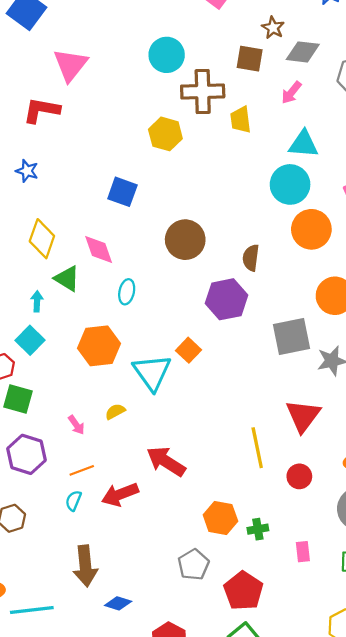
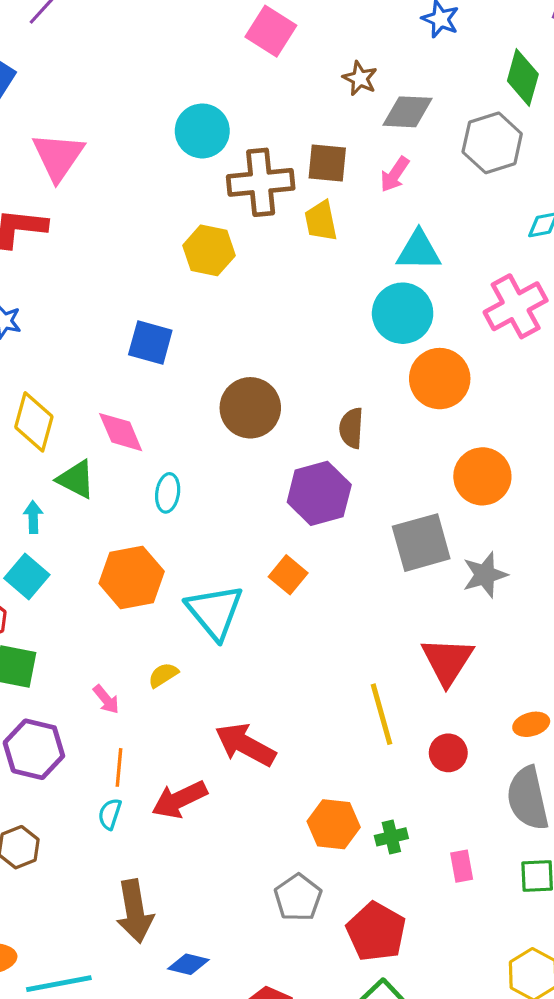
brown square: (250, 59) -> (327, 163), moved
orange square: (188, 350) -> (288, 575), moved
orange line: (82, 470) -> (119, 767), turned -60

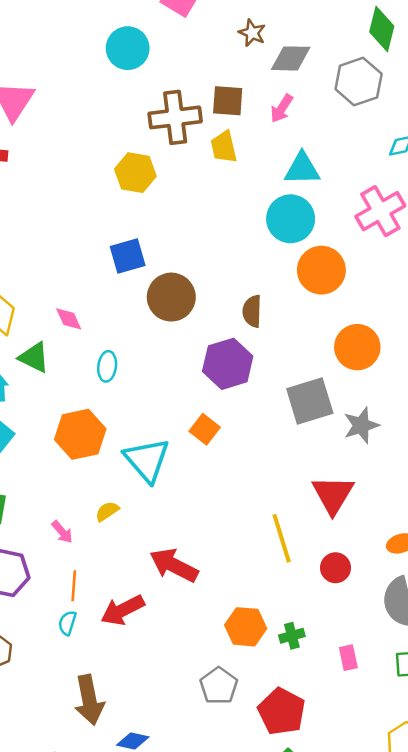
cyan circle: (202, 131) -> (128, 48), moved
blue square: (150, 343) -> (128, 256), moved, turned -30
pink diamond: (121, 432) -> (69, 319), size x0.7

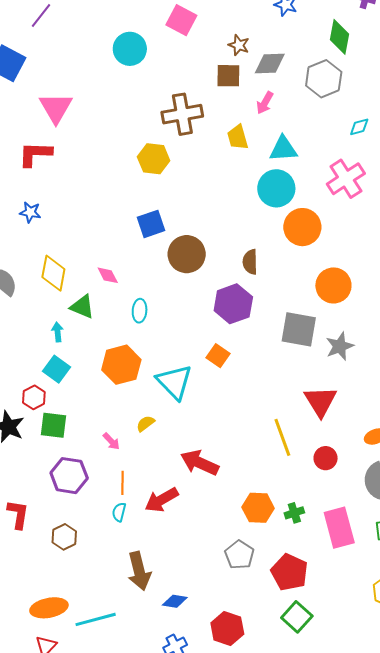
cyan circle: (128, 48) -> (130, 49), moved
brown square: (228, 101) -> (228, 76), moved
yellow trapezoid: (224, 147) -> (238, 137), moved
gray square: (310, 401) -> (299, 329), turned 30
pink rectangle: (348, 658) -> (339, 528), size x2.0

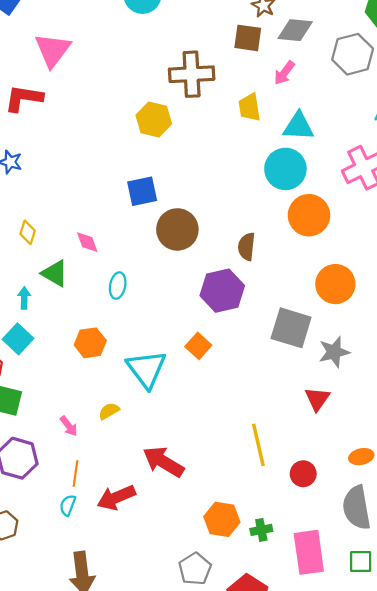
yellow diamond: (53, 273) -> (28, 232), size x0.6
orange hexagon: (121, 365) -> (90, 343), size x0.7
red triangle: (321, 401) -> (317, 399), moved, size x0.7

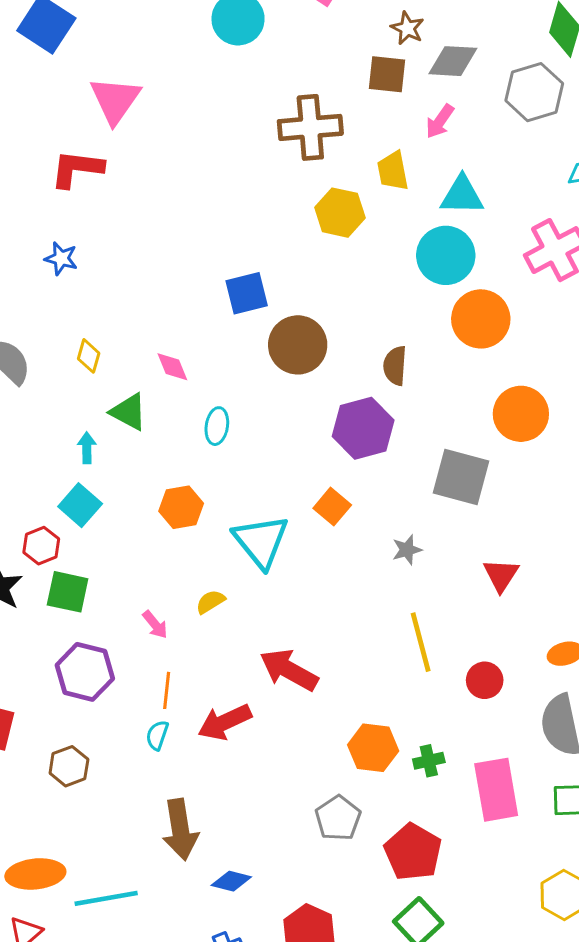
yellow hexagon: (154, 120) -> (340, 213), moved
gray star: (334, 352) -> (407, 550), moved, size x0.7

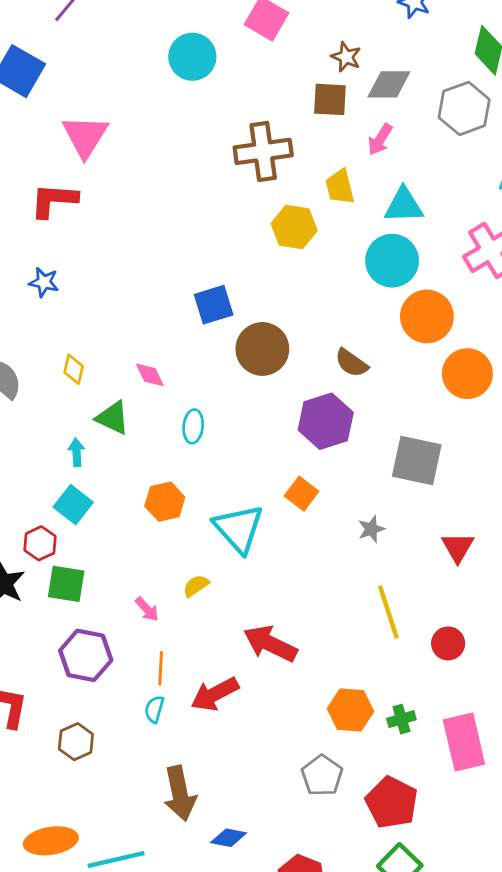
brown semicircle: (395, 366) -> (351, 363), turned -56
orange circle: (521, 414) -> (467, 374), moved

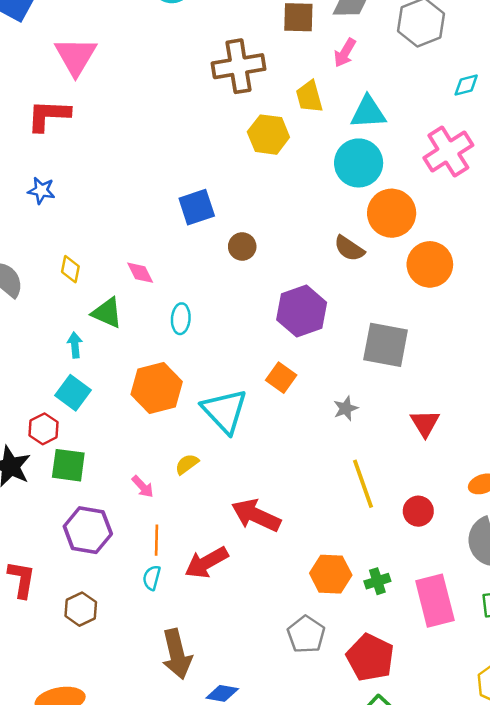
brown circle: (262, 349) -> (242, 246), size x0.6
brown semicircle: (351, 363) -> (349, 248), moved
orange hexagon: (165, 502) -> (157, 388), size x1.4

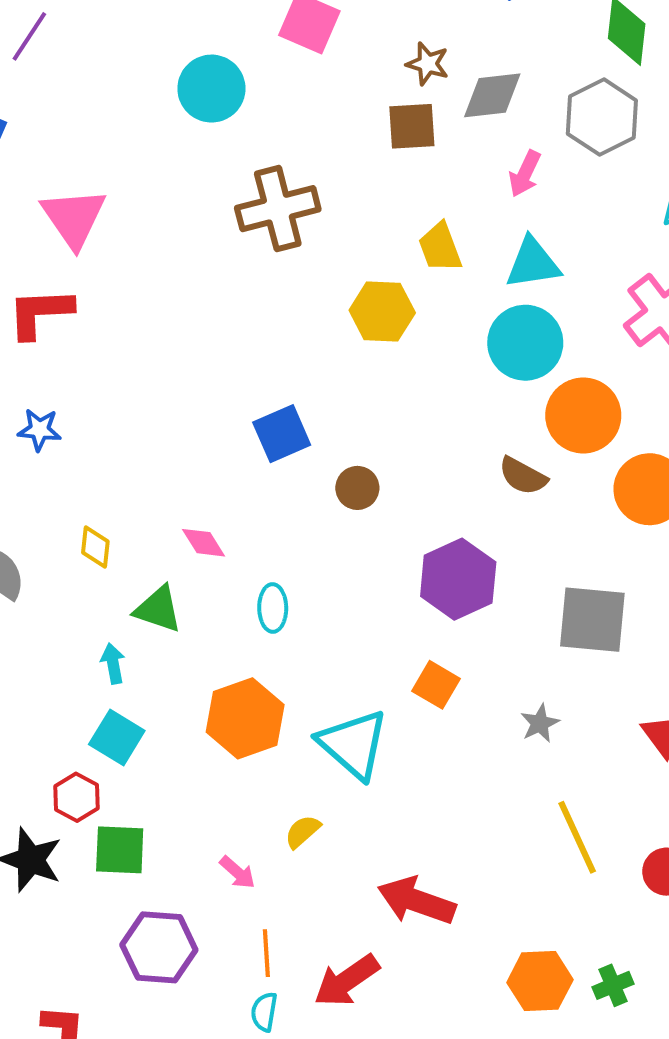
pink arrow: (345, 53) -> (525, 174), moved
brown cross: (238, 66) -> (278, 209), moved

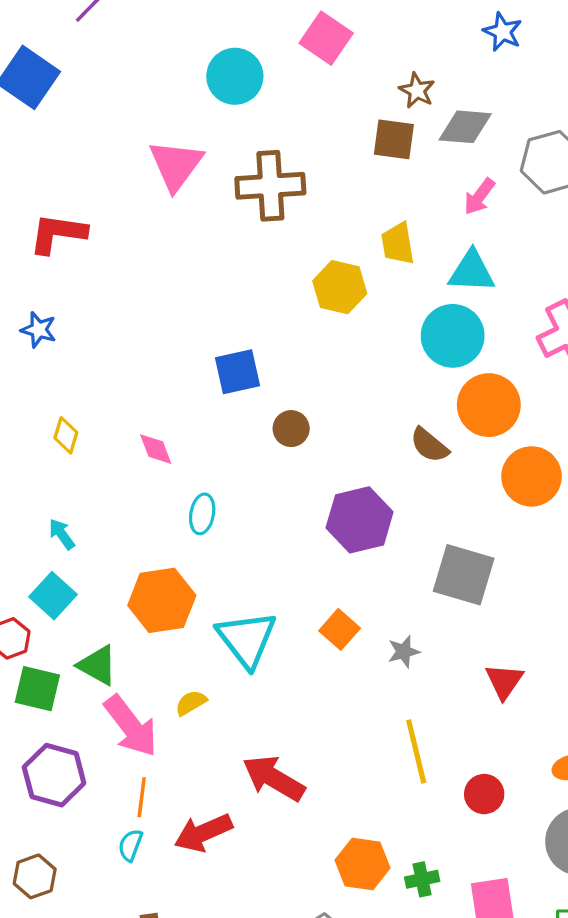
pink triangle: (74, 218) -> (176, 165), moved
green triangle: (158, 609) -> (98, 665), moved
cyan arrow: (113, 664) -> (62, 534), turned -36
orange square: (436, 685) -> (340, 629), moved
pink arrow: (238, 872) -> (131, 726), size x2.0

